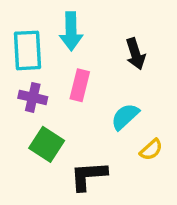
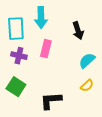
cyan semicircle: (125, 117) -> (87, 61), moved
green square: (47, 144) -> (16, 87), moved

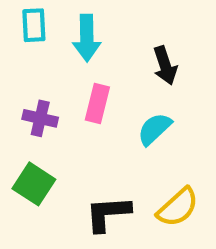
cyan rectangle: (16, 29) -> (34, 25), moved, size x0.7
cyan semicircle: (87, 61) -> (154, 129), moved
yellow semicircle: (87, 86) -> (178, 207), moved, size x1.5

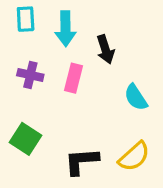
black arrow: (165, 65) -> (105, 49), moved
purple cross: (40, 118) -> (30, 75), moved
cyan semicircle: (154, 129) -> (136, 97), moved, turned -80

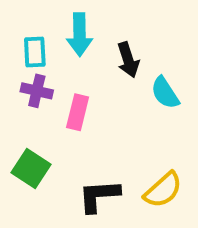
cyan rectangle: (26, 19) -> (35, 52), moved
pink rectangle: (73, 78) -> (78, 112), moved
cyan semicircle: (136, 97) -> (165, 93), moved

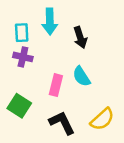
cyan semicircle: (165, 93) -> (81, 76), moved
pink rectangle: (78, 112) -> (56, 85), moved
black L-shape: (99, 196) -> (62, 123), turned 68

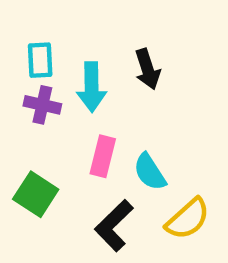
cyan arrow: (50, 22) -> (92, 87), moved
cyan semicircle: (81, 76) -> (150, 172), moved
black L-shape: (62, 123) -> (114, 226), turned -108

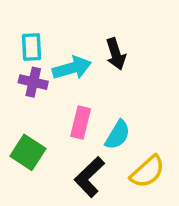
cyan arrow: (92, 87) -> (72, 68), turned -105
cyan semicircle: (150, 172) -> (118, 135), turned -116

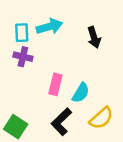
black arrow: (116, 54) -> (94, 37), moved
cyan arrow: (72, 68) -> (49, 27), moved
green square: (28, 152) -> (16, 127), moved

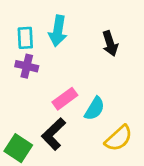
cyan arrow: (49, 27) -> (58, 31), turned 115
pink rectangle: (55, 84) -> (65, 99), turned 40
black L-shape: (61, 122) -> (54, 134), moved

